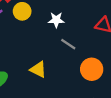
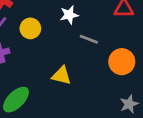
yellow circle: (22, 11) -> (30, 28), moved

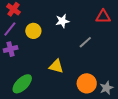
gray line: (89, 39) -> (85, 42), moved, turned -64
orange circle: (122, 62) -> (87, 83), moved

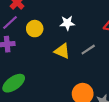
yellow triangle: (56, 66) -> (62, 51), moved

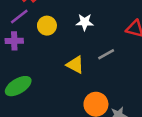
yellow triangle: (62, 51) -> (75, 65), moved

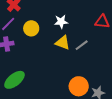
yellow triangle: (75, 65) -> (63, 43), moved

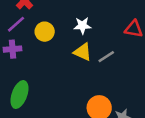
green ellipse: (14, 80) -> (19, 95), turned -35

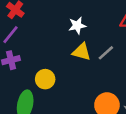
yellow circle: (45, 32) -> (45, 79), moved

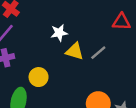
white star: (77, 26) -> (59, 33), moved

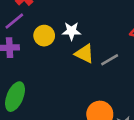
yellow circle: (39, 77) -> (44, 36), moved

